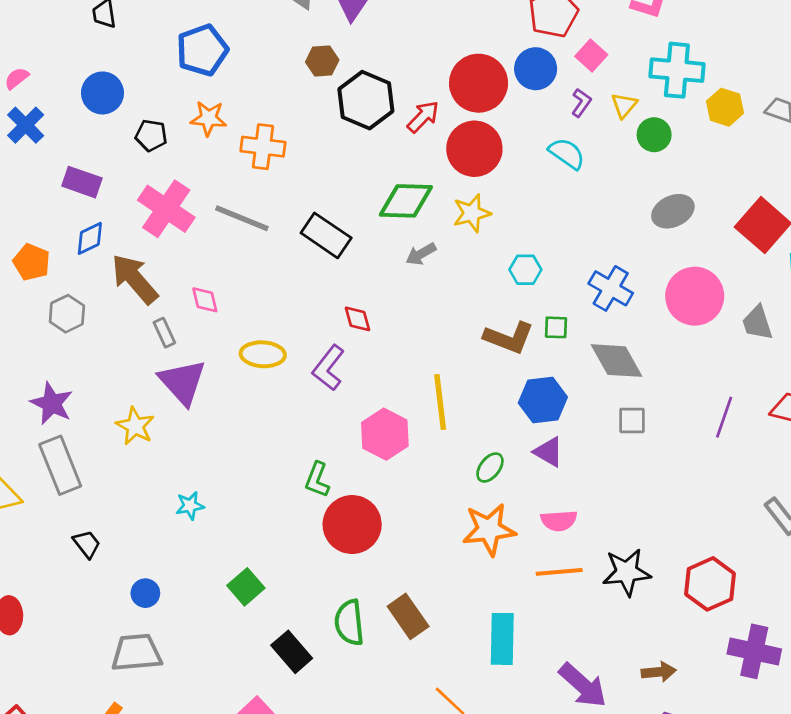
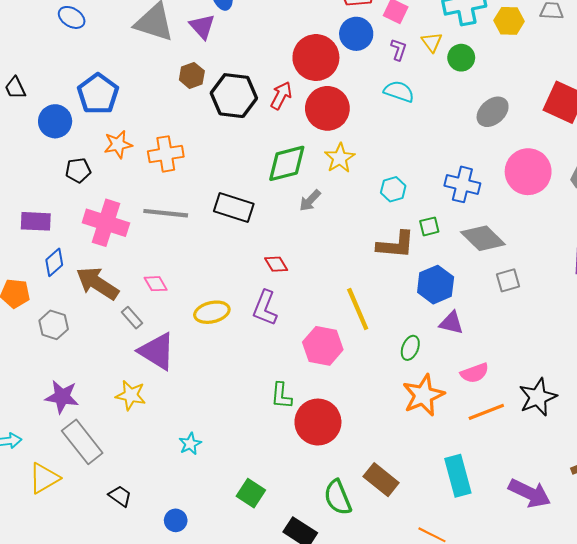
blue circle: (102, 93) -> (55, 121), moved

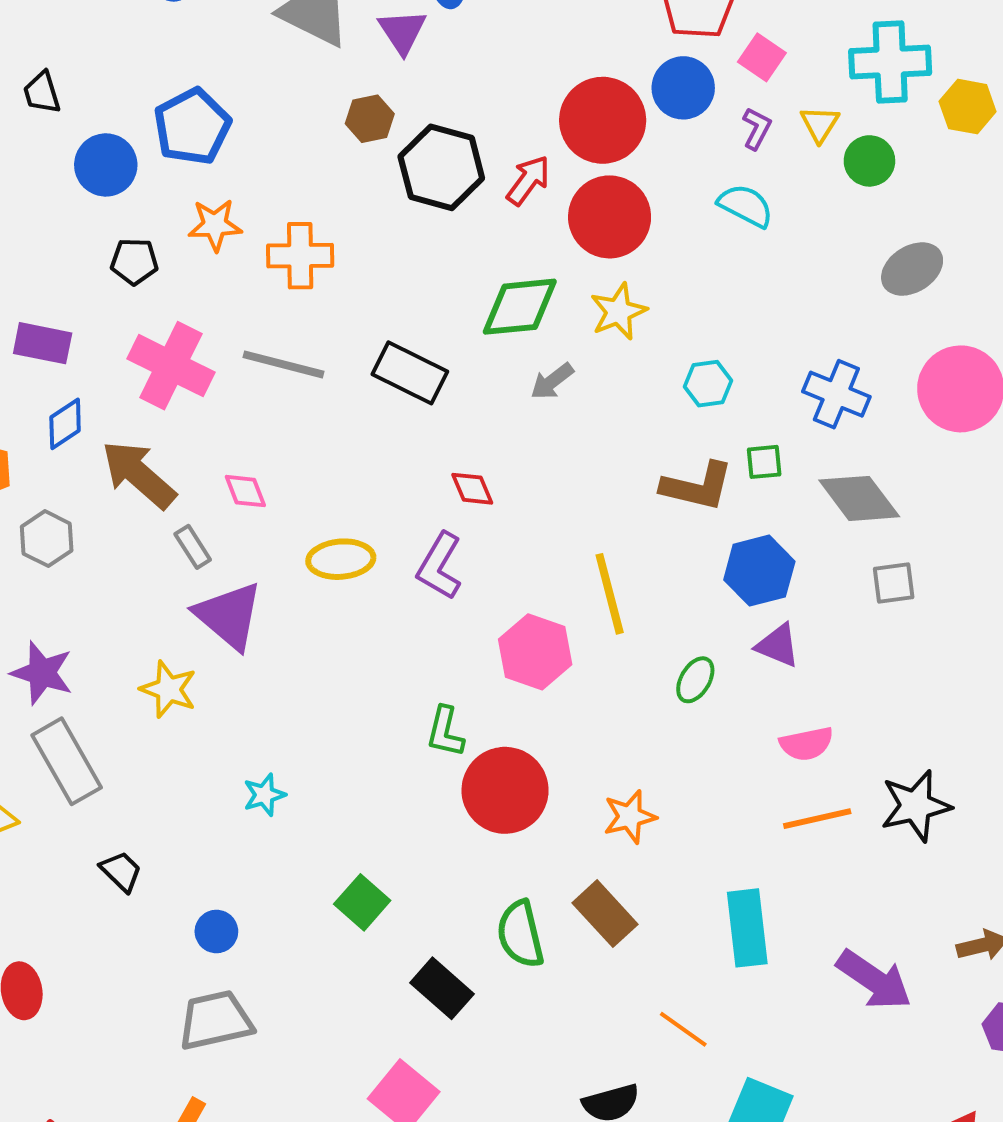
orange star: (423, 395) -> (630, 817), moved, size x0.7

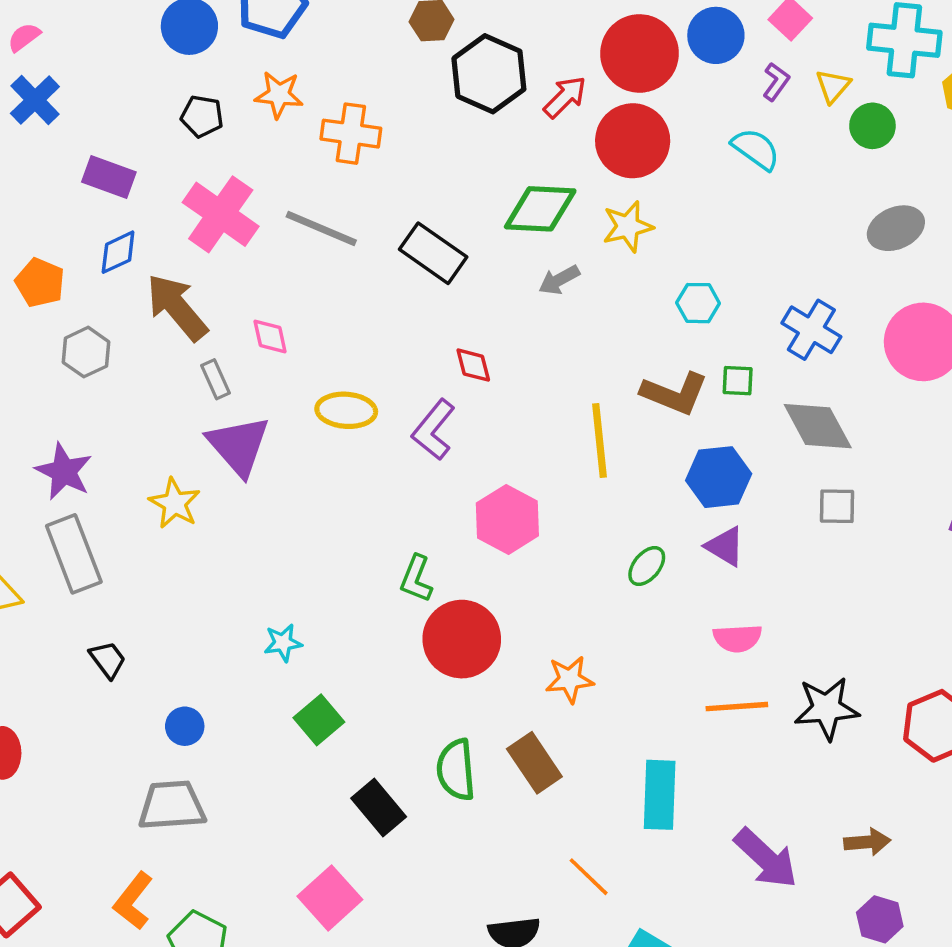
yellow line: (610, 594) -> (600, 440), moved
cyan star: (264, 795) -> (283, 643), moved

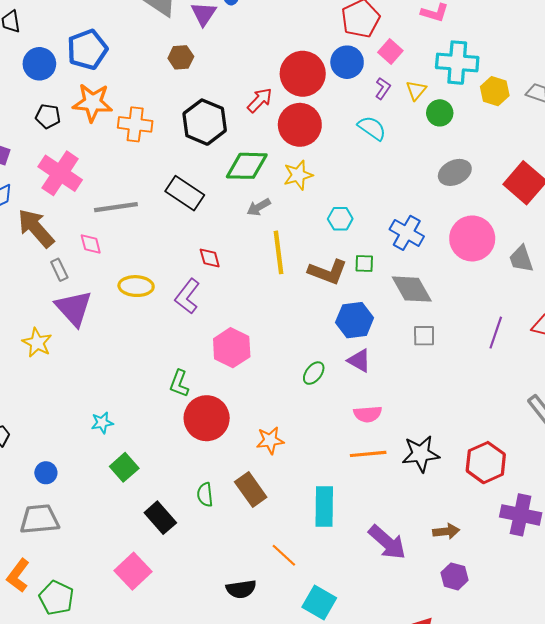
black hexagon: (489, 74) -> (205, 122), moved
orange star: (279, 95) -> (93, 103), size x1.4
gray line: (321, 228) -> (116, 207), moved, turned -30
yellow line: (600, 440) -> (279, 252), moved
green semicircle: (456, 770) -> (205, 495), size x0.7

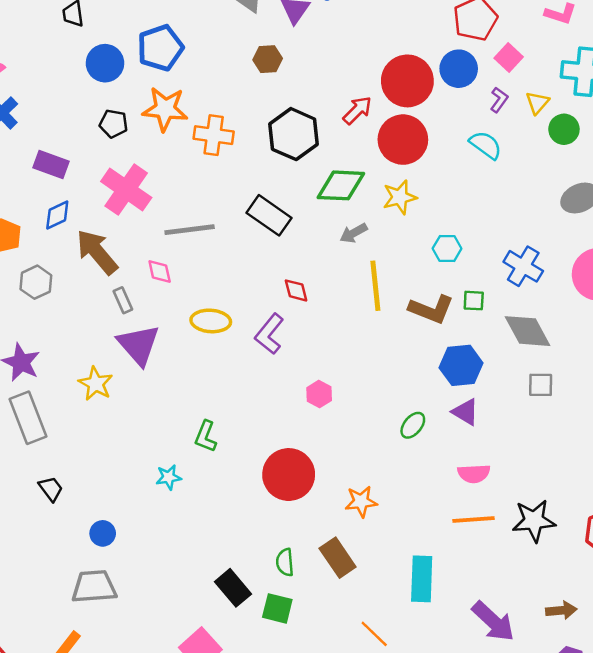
pink hexagon: (232, 348) -> (319, 394), size x0.6
green L-shape: (179, 383) -> (206, 436), moved
green square: (124, 467) -> (277, 608), moved, turned -36

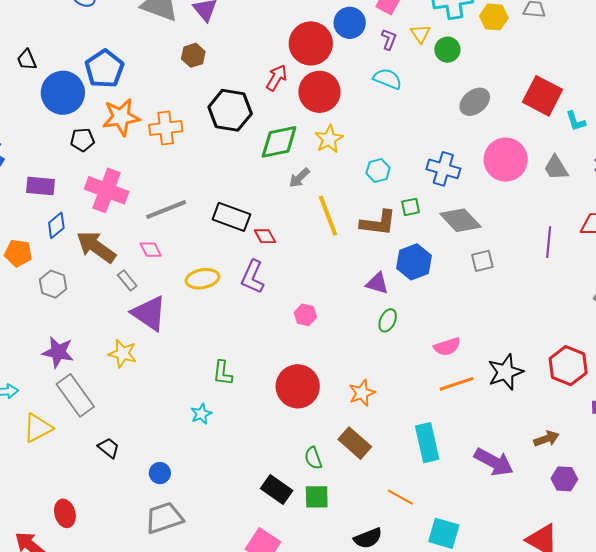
blue circle: (105, 63) -> (63, 93), size x1.4
black rectangle: (269, 215) -> (231, 217), moved
purple triangle: (465, 412) -> (377, 283), moved

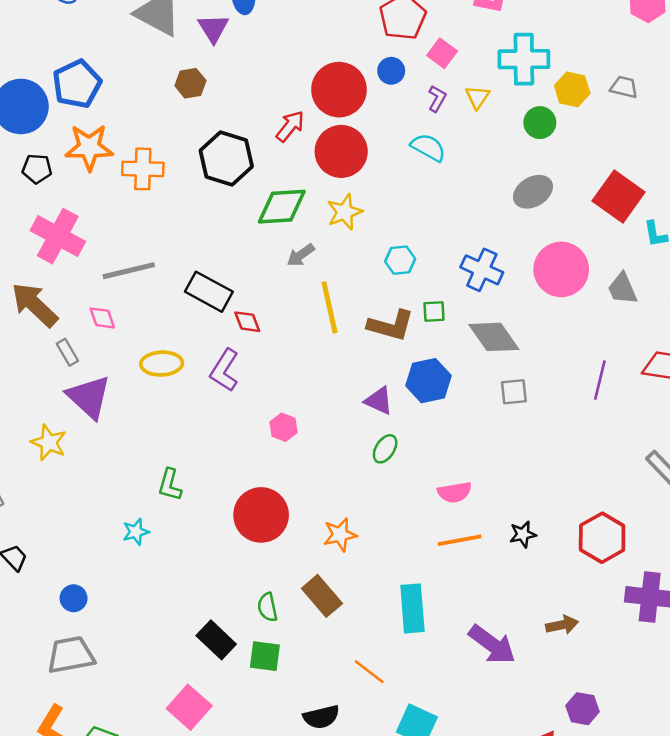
blue circle: (350, 23) -> (391, 71), size x0.7
green circle: (447, 50) -> (540, 123), moved
black star: (505, 372) -> (523, 534), size x0.6
purple hexagon: (564, 479) -> (582, 709), moved

